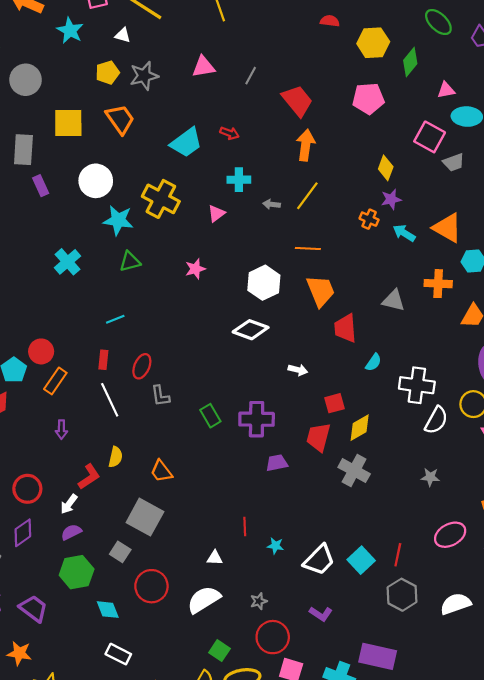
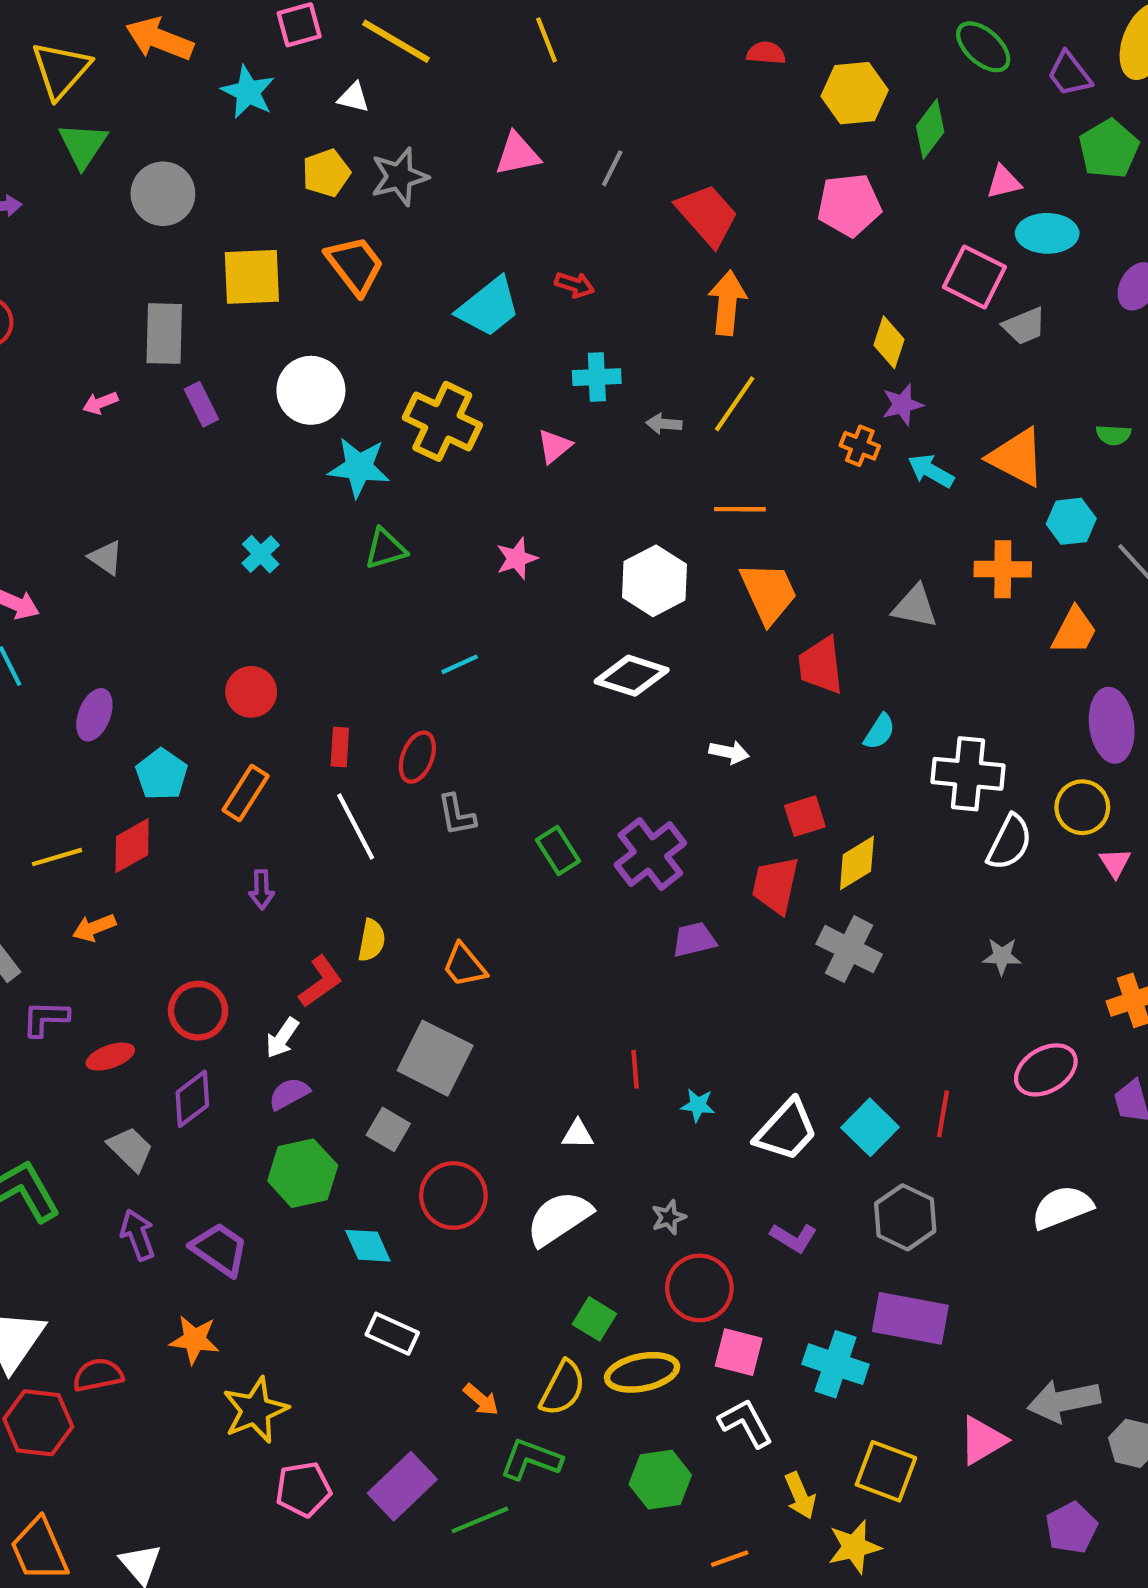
cyan cross: (67, 262) -> (261, 554), size x0.7
cyan line: (115, 319) -> (460, 664), moved
red circle: (41, 351) -> (251, 692), moved
purple cross: (257, 419) -> (650, 854), turned -36
gray hexagon: (402, 595) -> (905, 1217), moved

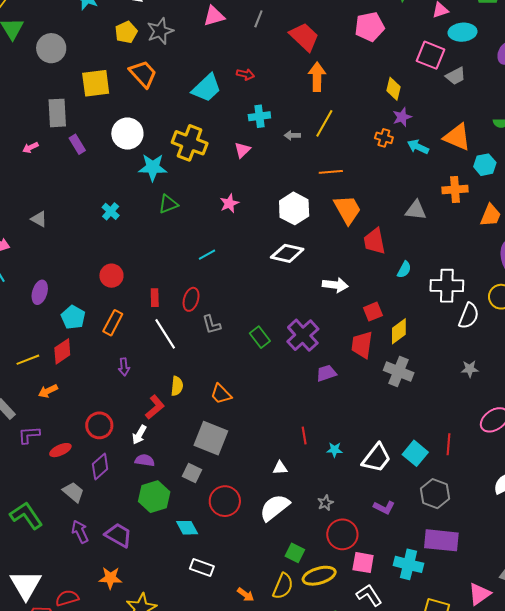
white arrow: (729, 752) -> (335, 285), size x1.4
purple semicircle: (289, 1094) -> (145, 460), turned 42

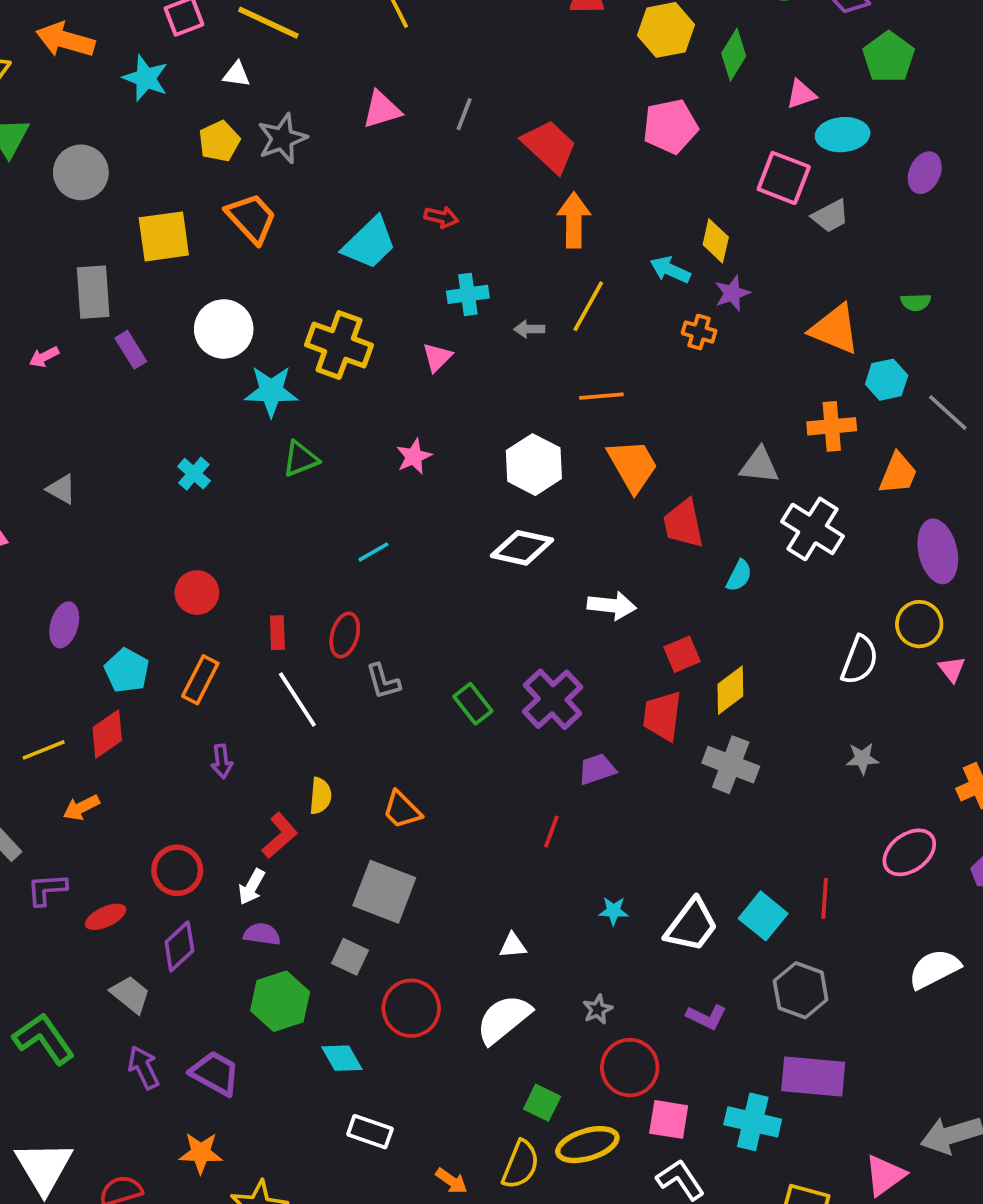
cyan arrow: (418, 147) -> (670, 270), moved
white cross: (447, 286) -> (813, 529), moved, turned 32
red line: (304, 435) -> (551, 832), moved, turned 30

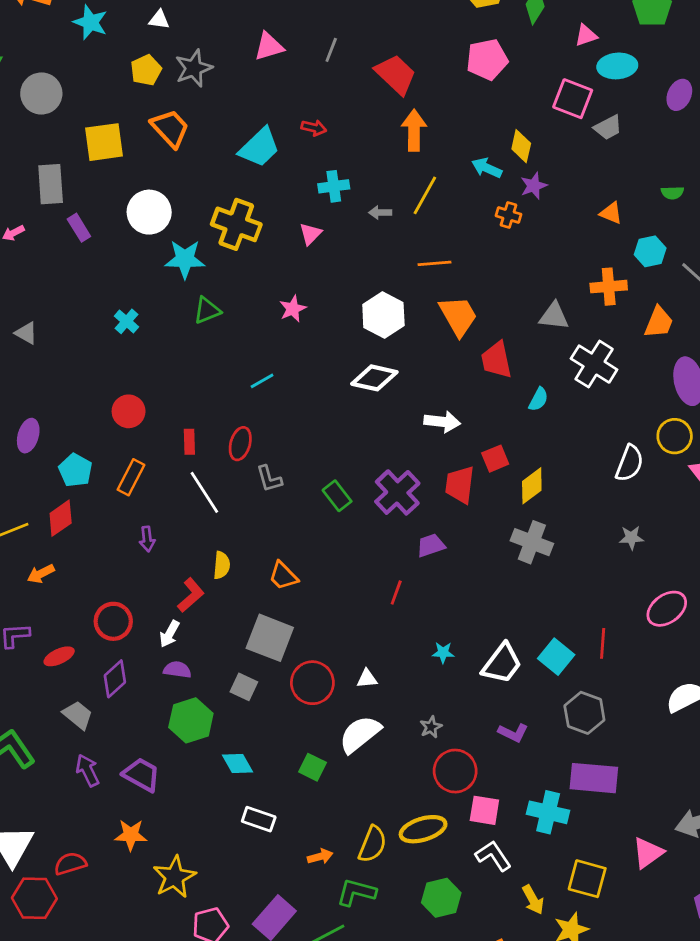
orange triangle: (835, 329) -> (611, 213), size x0.6
red trapezoid: (662, 716) -> (460, 485), moved
red circle: (411, 1008) -> (312, 683), moved
green square: (542, 1103) -> (313, 767), moved
orange arrow: (451, 1181) -> (320, 857), turned -50

